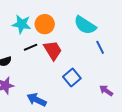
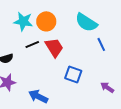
blue square: (72, 78) -> (73, 74), turned -30

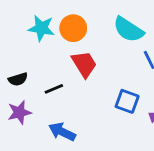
black line: (32, 44) -> (54, 89), moved
blue square: (73, 74) -> (127, 101), moved

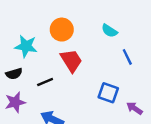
cyan star: (41, 28) -> (26, 46), moved
cyan semicircle: (128, 30) -> (109, 31), size x0.6

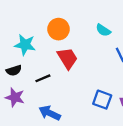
blue square: (108, 93) -> (102, 100), moved
purple star: (15, 102) -> (15, 97), turned 30

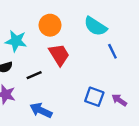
cyan semicircle: (103, 30) -> (95, 26), size x1.5

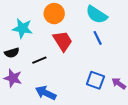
blue line: (112, 51) -> (98, 38), moved

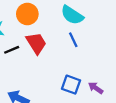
black line: (39, 60) -> (12, 50), moved

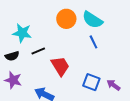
orange circle: (27, 14) -> (66, 19), moved
red trapezoid: (36, 43) -> (60, 66), moved

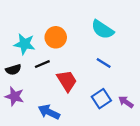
orange circle: (66, 19) -> (56, 37), moved
blue line: (93, 42) -> (104, 63), moved, turned -32
blue square: (91, 82) -> (101, 99), turned 36

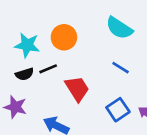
black semicircle: (13, 70) -> (24, 74), moved

